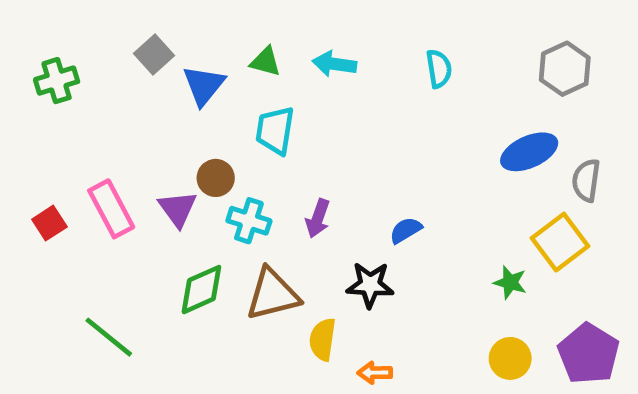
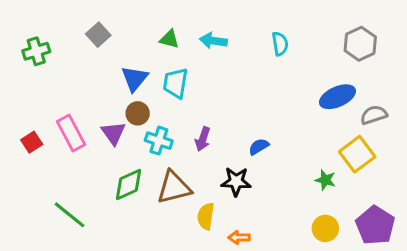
blue triangle: (204, 85) -> (135, 79), moved
gray semicircle: (586, 180) -> (374, 115), turned 64

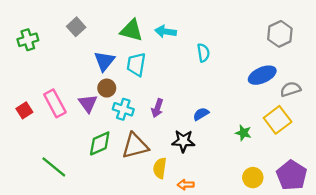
green triangle: (169, 39) -> (131, 30), size x1.5
cyan semicircle: (280, 44) -> (203, 53), moved
green star: (325, 180) -> (243, 133), moved

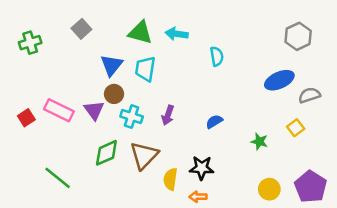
pink rectangle: (55, 103) -> (59, 110), turned -36
yellow square: (278, 120) -> (296, 128), size x0.6
black star: (183, 141) -> (202, 168), moved
brown triangle: (135, 146) -> (144, 155), turned -32

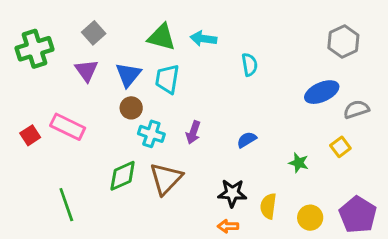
green cross: (30, 43) -> (35, 49), size x1.4
purple triangle: (94, 110) -> (86, 70), moved
green line: (58, 178) -> (66, 205), turned 32
yellow semicircle: (170, 179) -> (268, 206), moved

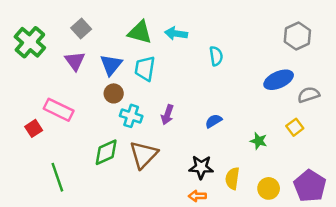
green cross: (35, 49) -> (30, 42), turned -32
red square: (30, 135) -> (34, 128), moved

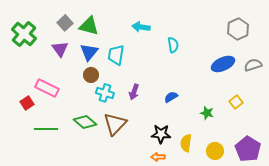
green triangle: (140, 32) -> (89, 26), moved
gray semicircle: (309, 95) -> (253, 65), moved
green diamond: (106, 152) -> (85, 122), turned 65
green line: (57, 177) -> (46, 129), moved, turned -70

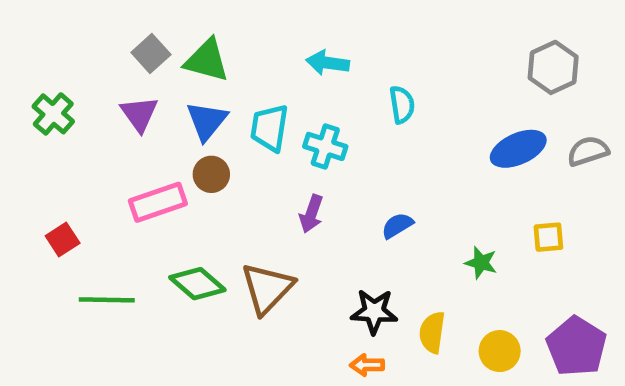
green cross: (24, 34) -> (53, 114), moved, size x0.7
pink rectangle: (47, 88) -> (158, 202), moved, turned -45
cyan cross: (105, 93) -> (325, 146), moved
yellow square: (236, 102) -> (548, 237), turned 32

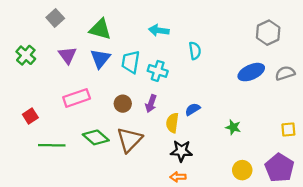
gray square: (151, 53) -> (55, 18), moved
brown circle: (211, 174) -> (123, 104), moved
yellow square: (548, 237) -> (288, 130), moved
yellow semicircle: (432, 332) -> (172, 123), moved

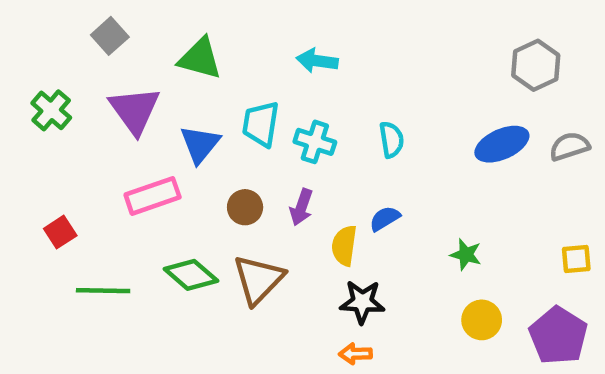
cyan semicircle: (195, 51) -> (391, 140), moved
purple triangle: (68, 55) -> (135, 110), size x1.4
blue triangle: (100, 59) -> (200, 144), moved
yellow circle: (242, 170) -> (482, 320), moved

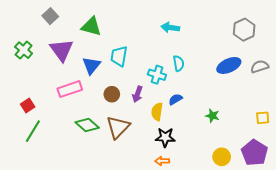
cyan arrow: (317, 61) -> (170, 28), moved
cyan cross: (315, 142) -> (157, 75), moved
green line: (103, 291) -> (33, 131), moved, turned -60
yellow circle: (482, 320) -> (222, 157), moved

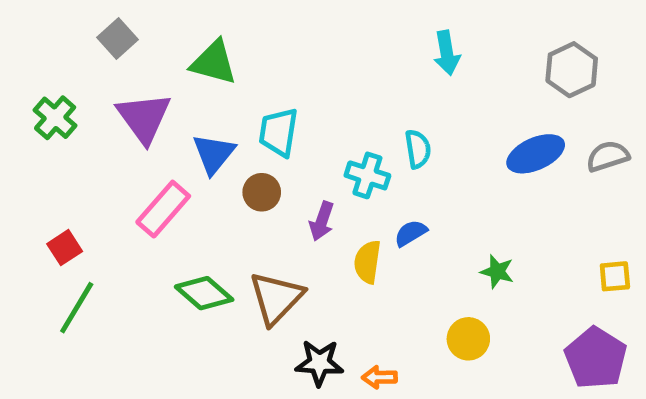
cyan arrow: (170, 28) -> (447, 53), moved, turned -108
pink rectangle: (70, 89) -> (163, 209), turned -30
brown circle: (112, 94) -> (262, 192), moved
black star: (165, 137) -> (319, 363), moved
yellow circle: (222, 157) -> (468, 339), moved

